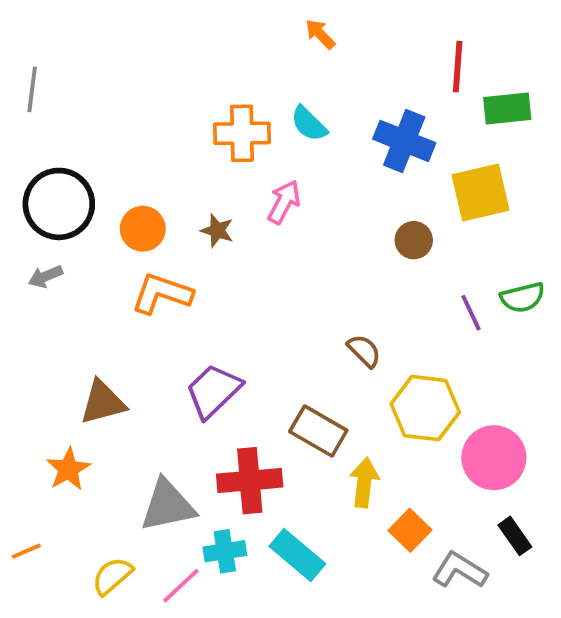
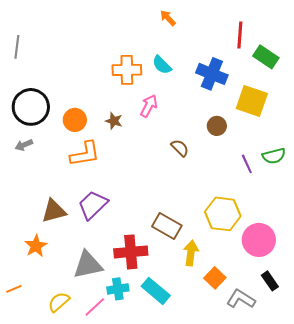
green rectangle: (507, 109) -> (266, 57), turned 40
yellow square: (481, 192) -> (252, 101), turned 32
orange L-shape: (162, 294) -> (85, 154), turned 152
brown semicircle: (364, 351) -> (180, 148), moved
purple trapezoid: (213, 391) -> (93, 205), moved

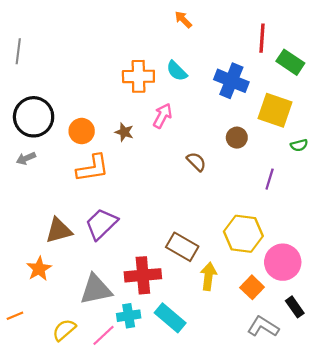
green semicircle: (274, 156) -> (299, 145), moved, size x0.7
purple line: (247, 164) -> (270, 179), turned 42
orange square: (215, 278) -> (252, 287), moved

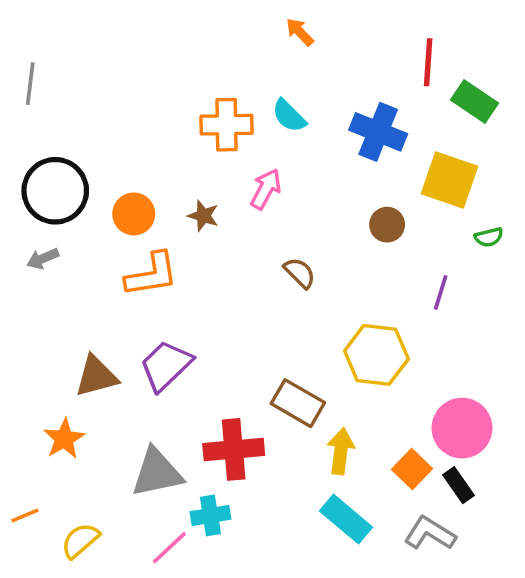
brown semicircle: (196, 162) -> (300, 273), moved
yellow hexagon: (243, 234) -> (376, 355), moved
black rectangle: (295, 307) -> (458, 485), moved
cyan rectangle: (170, 318) -> (346, 519), moved
yellow semicircle: (64, 330) -> (80, 540), moved

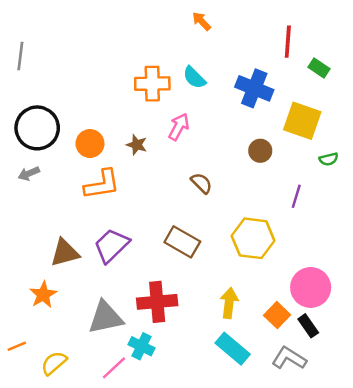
green rectangle: (475, 102) -> (319, 68), size x0.7
brown rectangle: (298, 403) -> (182, 242), moved
cyan cross: (210, 515) -> (142, 346), turned 35

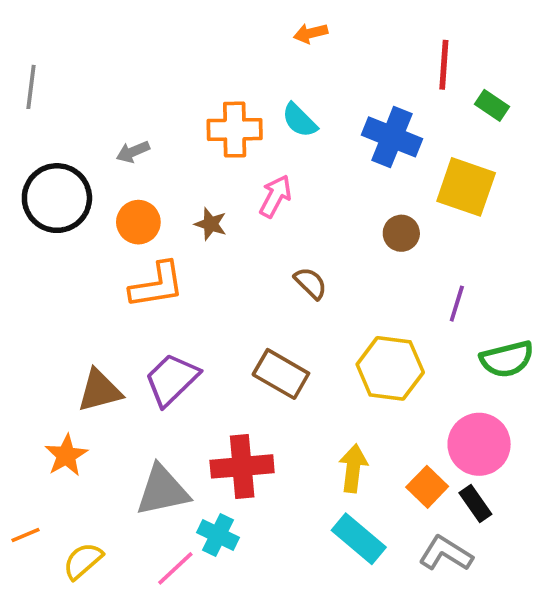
orange arrow: (201, 21) -> (311, 33), turned -60
green semicircle: (329, 159) -> (507, 359), moved, size x1.8
gray arrow: (29, 174) -> (133, 152), moved

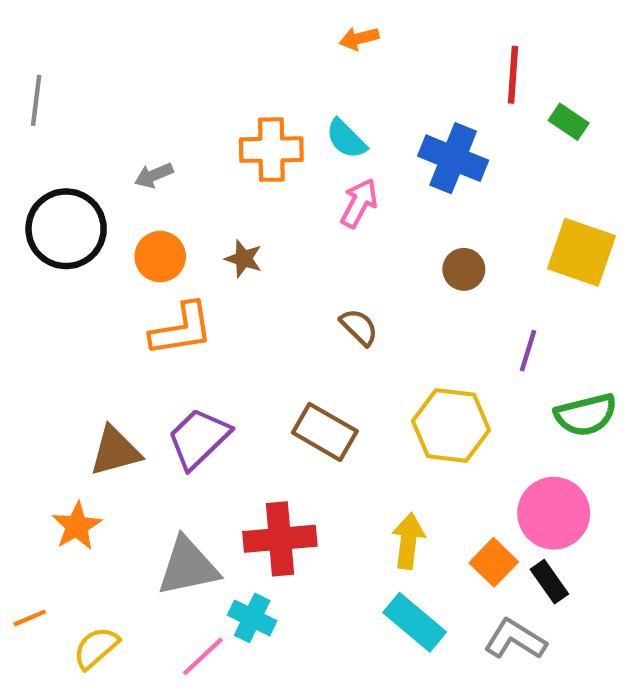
yellow square: (466, 187) -> (581, 252), moved
pink arrow: (275, 196) -> (359, 203), moved

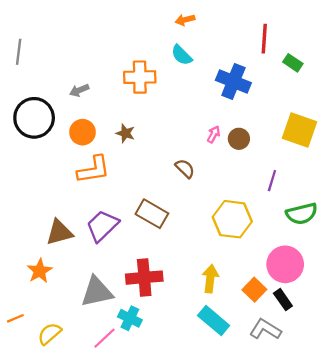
cyan semicircle: (346, 139) -> (182, 55), moved
pink arrow: (359, 203) -> (214, 134), moved, size x0.7
brown rectangle: (325, 432) -> (152, 214), moved

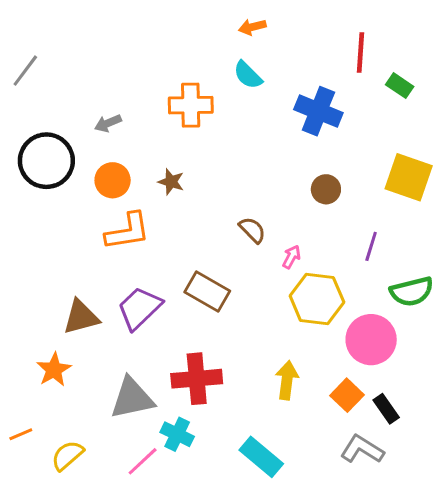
gray line: (19, 52) -> (25, 71), turned 30
pink arrow: (214, 134) -> (291, 257), moved
pink circle: (285, 264) -> (371, 340), moved
cyan rectangle: (214, 321) -> (261, 457), moved

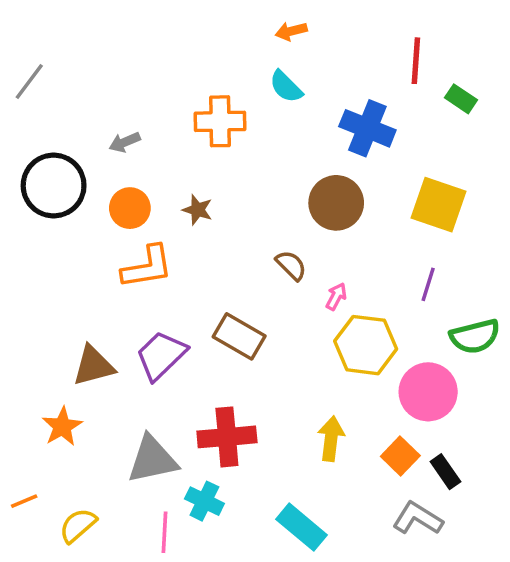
yellow square: (409, 177) -> (438, 205), moved
brown circle: (326, 189) -> (336, 203), moved, size x1.6
pink line: (143, 461) -> (165, 532), turned -44

